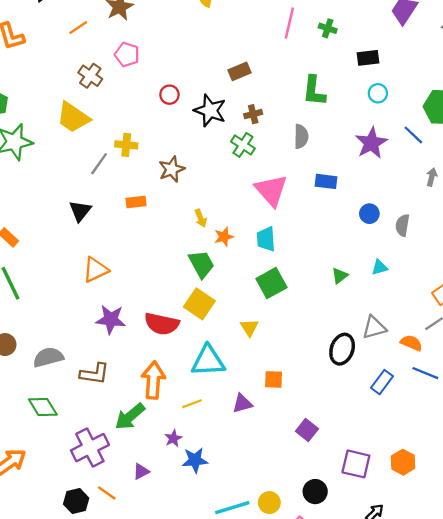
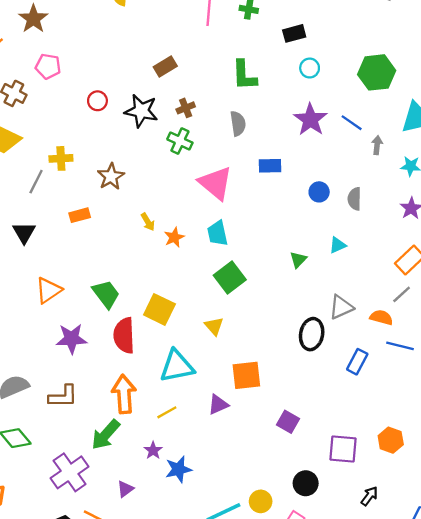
blue line: (413, 135) -> (352, 123), moved
green trapezoid: (201, 264) -> (106, 294), moved
red semicircle: (162, 324) -> (124, 335), turned 84
orange square: (274, 379) -> (246, 375), size x1.5

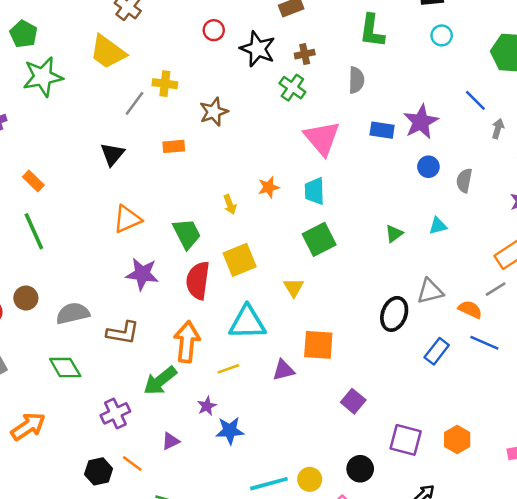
purple star: (310, 120) -> (421, 122), moved
yellow arrow: (148, 222) -> (230, 204), moved
yellow square: (159, 309) -> (240, 260), turned 32
purple cross: (70, 472) -> (115, 413), size x0.7

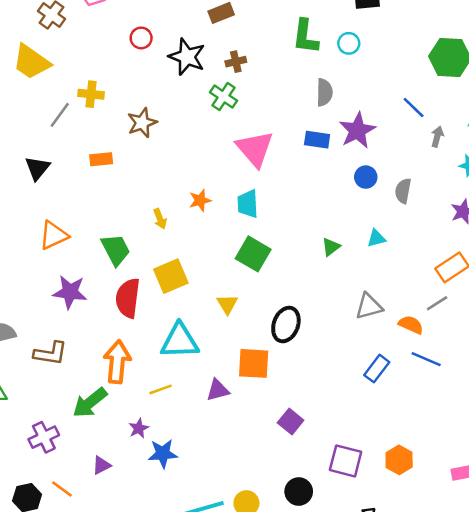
cyan circle: (442, 35) -> (349, 43), moved
gray semicircle: (356, 80) -> (324, 92), moved
green square: (319, 239) -> (253, 254), turned -32
black ellipse: (394, 314) -> (286, 325), moved

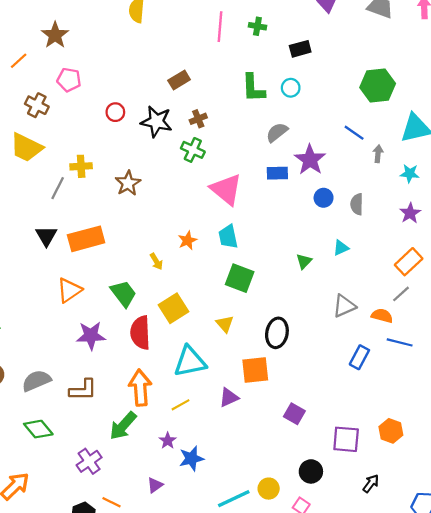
gray semicircle: (324, 92) -> (277, 132), turned -120
orange rectangle: (101, 159) -> (86, 239), moved, size x1.8
purple triangle: (101, 465) -> (155, 485), moved

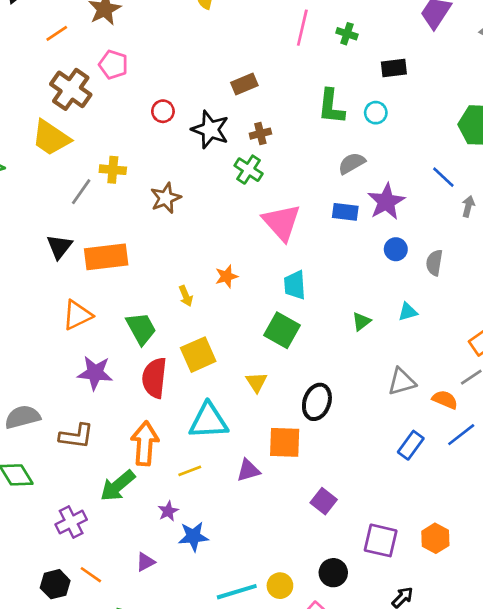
brown cross: (37, 105) -> (71, 89), size x1.4
cyan trapezoid: (228, 237) -> (295, 285), moved
blue line: (400, 342) -> (461, 435), turned -60

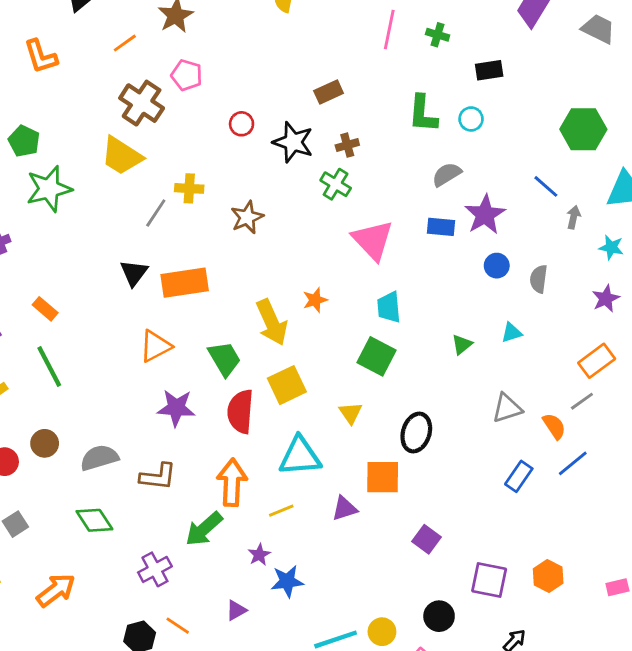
yellow arrow: (186, 296) -> (272, 322), size x2.0
orange semicircle: (445, 400) -> (554, 426), turned 35

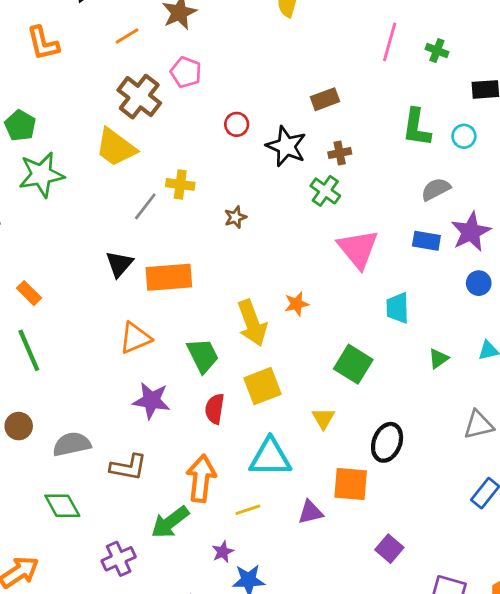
brown star: (247, 217) -> (235, 217), size x0.7
cyan trapezoid: (389, 307) -> (398, 308), moved
red semicircle: (240, 412) -> (215, 409), size x0.7

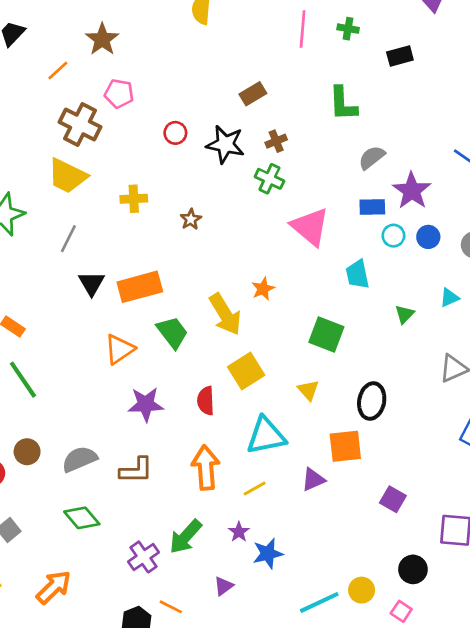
cyan circle: (464, 136) -> (393, 236), moved
gray line: (145, 206) -> (68, 239), moved
green trapezoid: (203, 355) -> (172, 332), moved
green arrow: (170, 522) -> (186, 537), moved

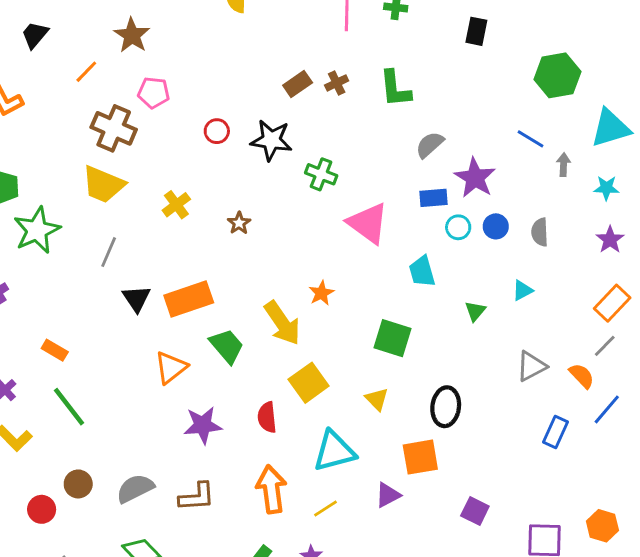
black rectangle: (400, 56) -> (476, 31), moved, turned -60
brown cross: (276, 141) -> (337, 83), moved
yellow cross: (134, 199) -> (176, 205), turned -30

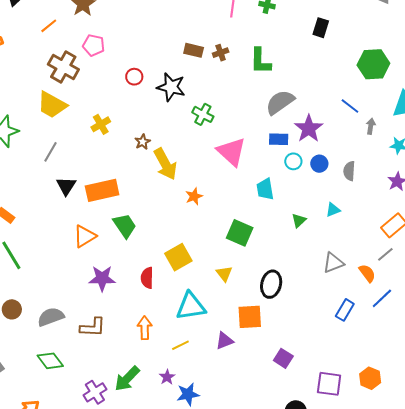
brown rectangle: (298, 84) -> (194, 50), turned 42
gray semicircle: (430, 145) -> (280, 102), size x1.4
yellow arrow: (282, 323) -> (165, 164), moved
orange arrow: (271, 489) -> (145, 328), size x0.7

